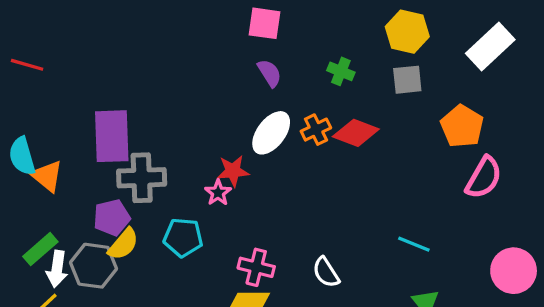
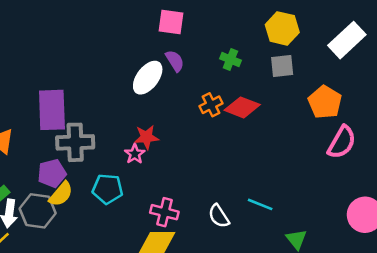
white ellipse: (271, 133) -> (148, 78), moved
cyan line: (414, 244) -> (260, 204), moved

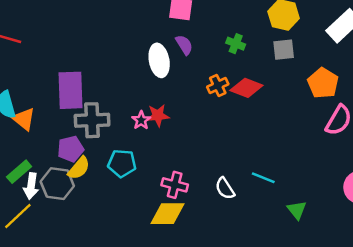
white ellipse: (148, 78) -> (159, 60), turned -48
pink star: (135, 154) -> (141, 120), moved

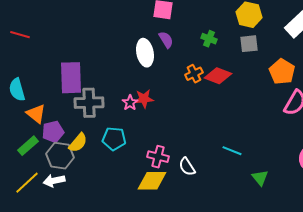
orange triangle: (24, 119) -> (36, 114), moved
purple pentagon: (71, 149) -> (53, 132), moved
white arrow: (31, 186) -> (54, 181), moved, turned 70
white semicircle: (225, 188) -> (187, 167), moved

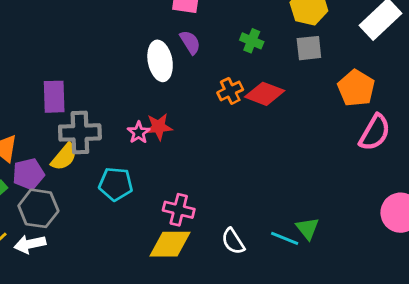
purple rectangle: (71, 78) -> (54, 97), size x0.7
yellow semicircle: (78, 143) -> (64, 157), moved
cyan line: (232, 151) -> (285, 238), moved
white semicircle: (187, 167) -> (233, 241), moved
green triangle: (260, 178) -> (307, 228), moved

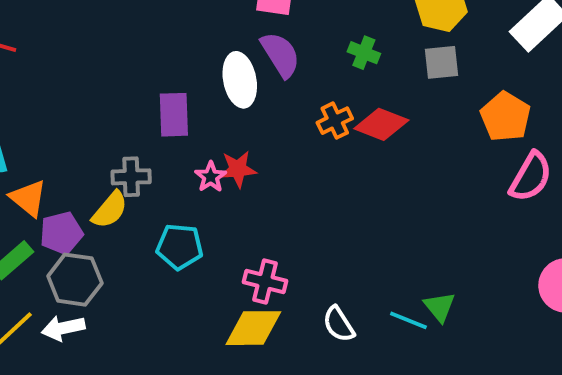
purple semicircle: (190, 42) -> (280, 55), size x1.4
purple rectangle: (54, 97) -> (174, 115), moved
gray cross: (80, 132) -> (131, 177), size x0.7

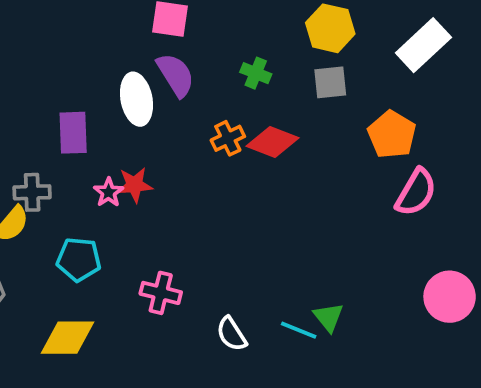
yellow diamond: (253, 328) -> (68, 338), moved

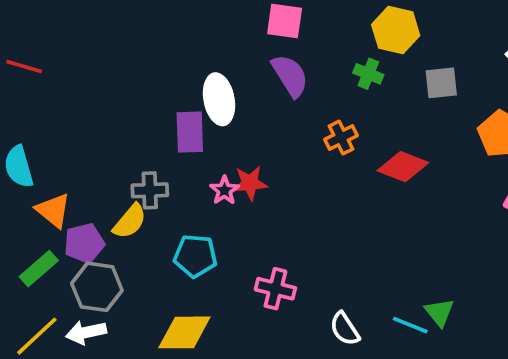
yellow hexagon: (330, 28) -> (396, 30), moved
white ellipse: (136, 99) -> (219, 99), moved
red diamond: (273, 142) -> (403, 167), moved

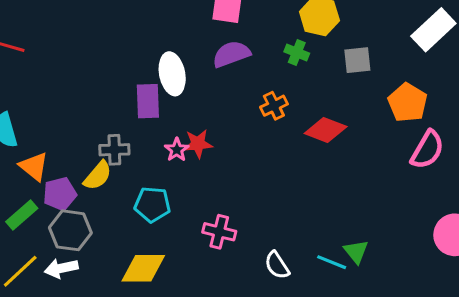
purple semicircle: (290, 76) -> (231, 54), turned -78

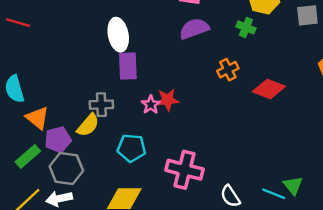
gray square: (357, 60) -> (307, 15), moved
white ellipse: (172, 74) -> (118, 35), moved
pink cross: (219, 232) -> (184, 170), size x1.4

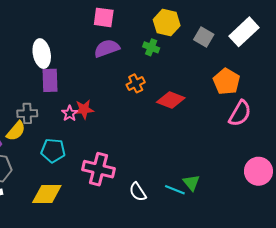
gray square: (307, 15) -> (204, 37), turned 36

